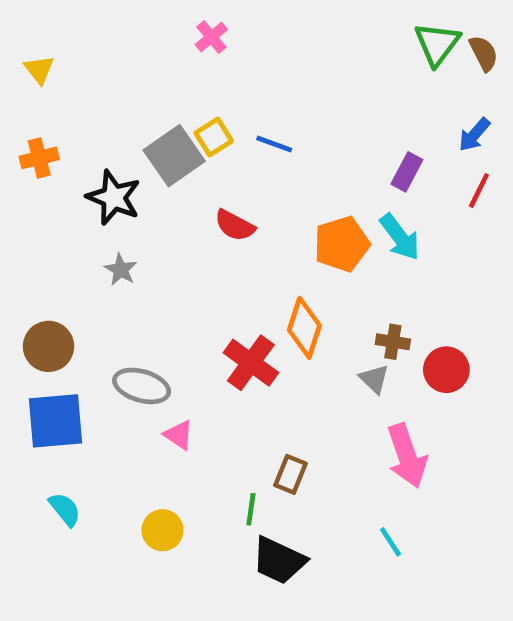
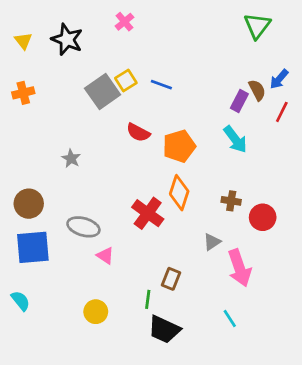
brown semicircle: (484, 53) -> (257, 90), moved
black star: (114, 197) -> (67, 39), moved
orange pentagon: (342, 244) -> (179, 146), moved
gray triangle: (374, 379) -> (212, 242), moved, turned 42
cyan semicircle: (65, 509) -> (21, 301), moved

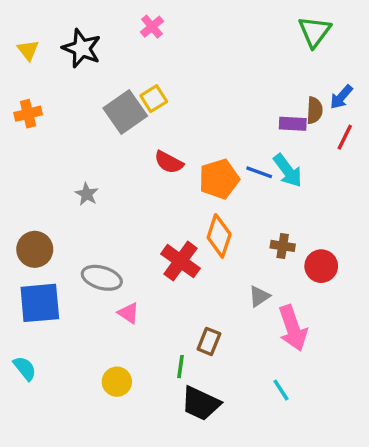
blue line: (161, 85) -> (259, 172), moved
brown semicircle: (257, 90) -> (314, 110), turned 30
purple rectangle: (239, 101) -> (293, 124), turned 65

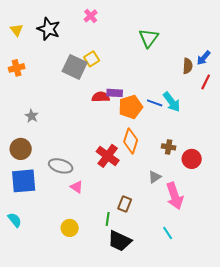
green triangle: (314, 32) -> (149, 38), moved
gray square: (125, 112) -> (75, 67), turned -30
purple rectangle: (293, 124) -> (115, 93), moved
red semicircle: (169, 162) -> (101, 97), turned 150
gray star: (87, 194) -> (32, 116), moved

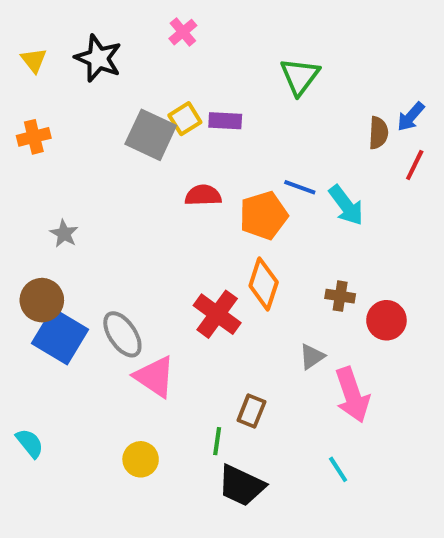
purple rectangle: (115, 93) -> (225, 121), moved
blue line: (155, 103) -> (300, 187), moved
gray ellipse: (61, 166) -> (122, 334), turned 40
blue square: (24, 181) -> (60, 336), moved, turned 36
pink triangle: (77, 187) -> (155, 377), size x1.6

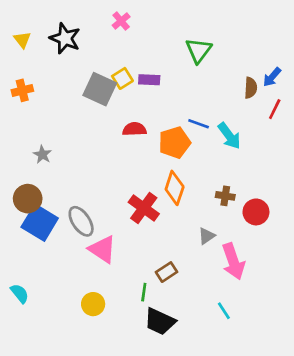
brown rectangle: (251, 411) -> (167, 272), turned 35

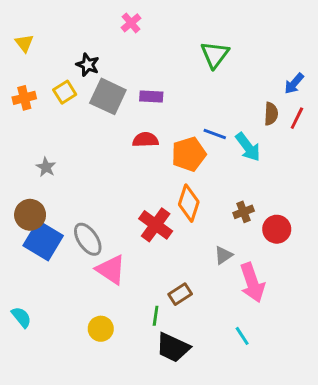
black star: (65, 38) -> (88, 65), moved, size x0.7
yellow square: (122, 78) -> (65, 92), moved
purple rectangle: (149, 80) -> (151, 96), moved
brown semicircle: (251, 88) -> (271, 114), moved
brown cross: (225, 196) -> (244, 212), turned -30

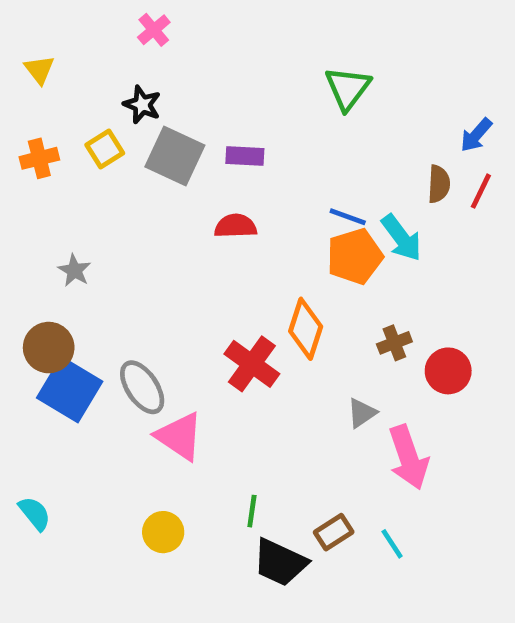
pink cross: (131, 23) -> (154, 30), moved
orange pentagon: (189, 154) -> (355, 256), moved
brown rectangle: (180, 294) -> (334, 532), moved

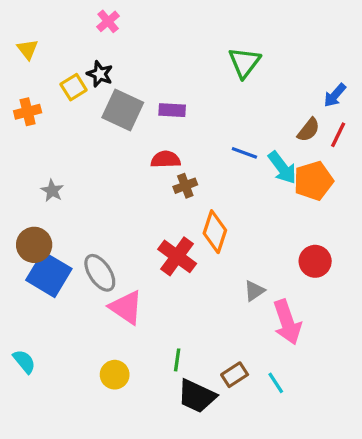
yellow square: (105, 149) -> (74, 87), moved
brown semicircle: (439, 184) -> (309, 130), turned 35
orange pentagon: (355, 256) -> (313, 181), moved
brown cross: (394, 343) -> (185, 186), moved

